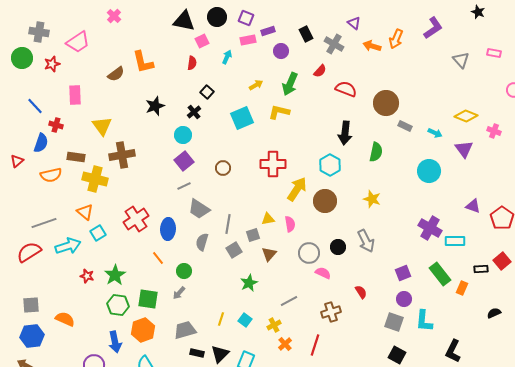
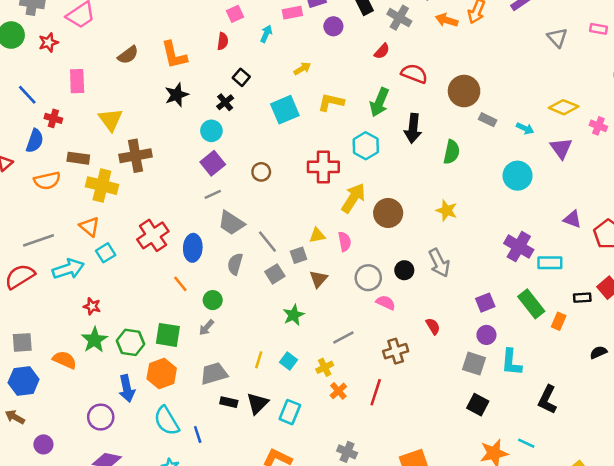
orange L-shape: (143, 62) -> (174, 55), moved
green arrow: (290, 84) -> (379, 102), moved
cyan hexagon: (330, 165) -> (366, 146), moved
gray line: (228, 224) -> (267, 242), turned -48
green star: (115, 275) -> (94, 340), moved

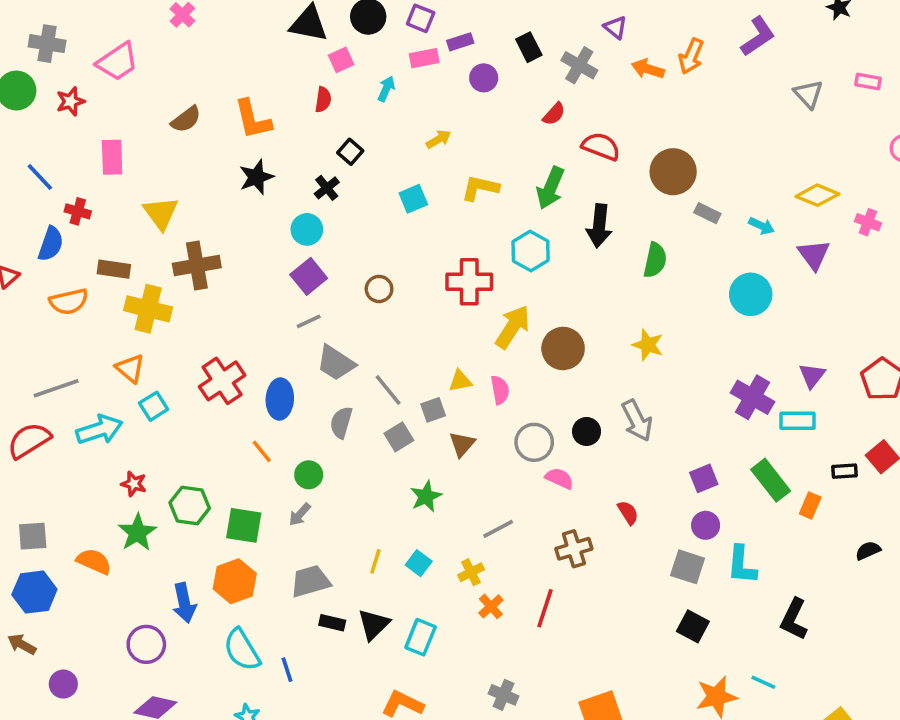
cyan square: (285, 110) -> (413, 199), size x0.7
purple triangle: (572, 219) -> (812, 376), moved, turned 48
green hexagon: (131, 342) -> (190, 505), moved

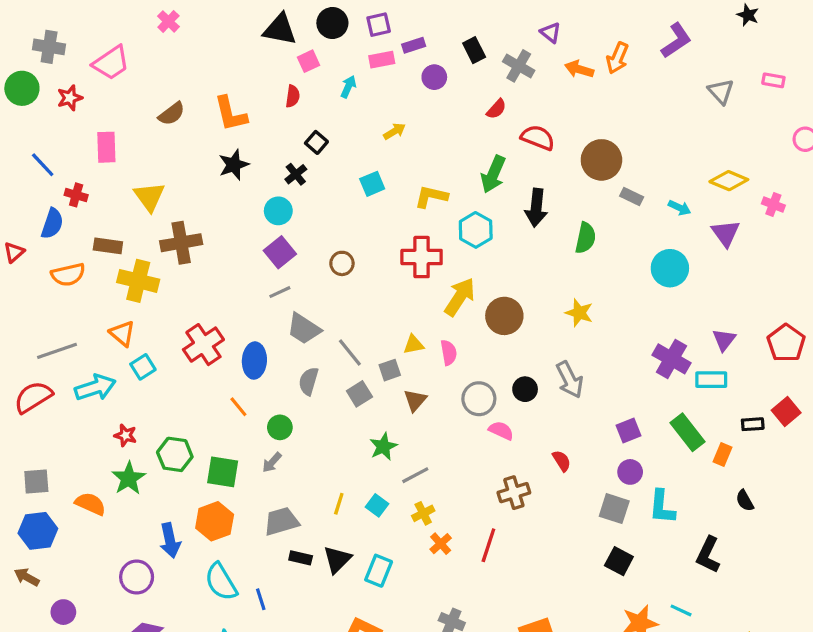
purple square: (421, 18) -> (379, 25), turned -35
yellow L-shape: (480, 188) -> (431, 197), moved
gray line: (498, 529) -> (415, 475), moved
black semicircle: (868, 551) -> (745, 501), moved, turned -95

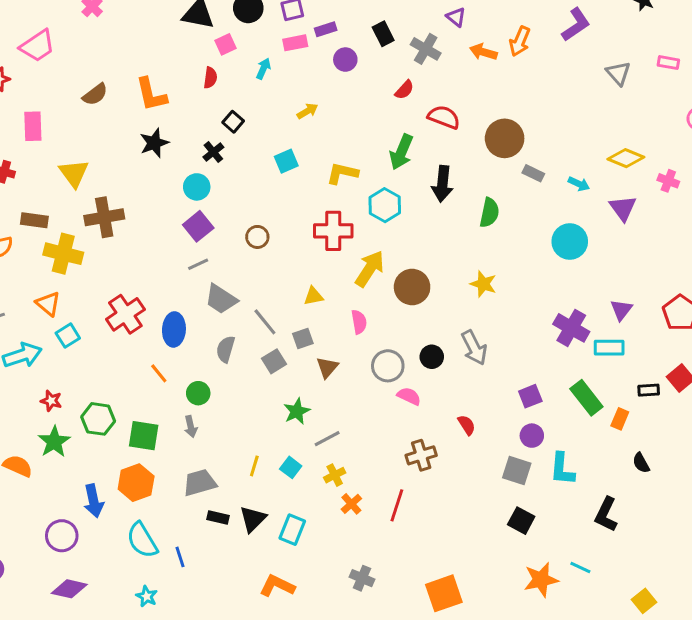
yellow triangle: (414, 345) -> (313, 296), moved
gray arrow: (272, 462) -> (191, 427), turned -55

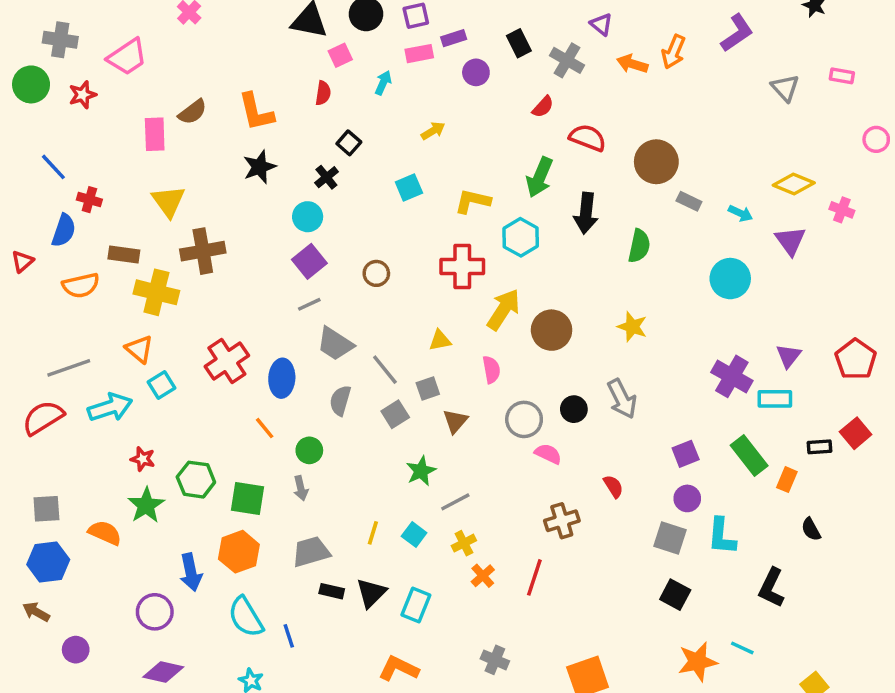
pink rectangle: (33, 126) -> (155, 134), moved

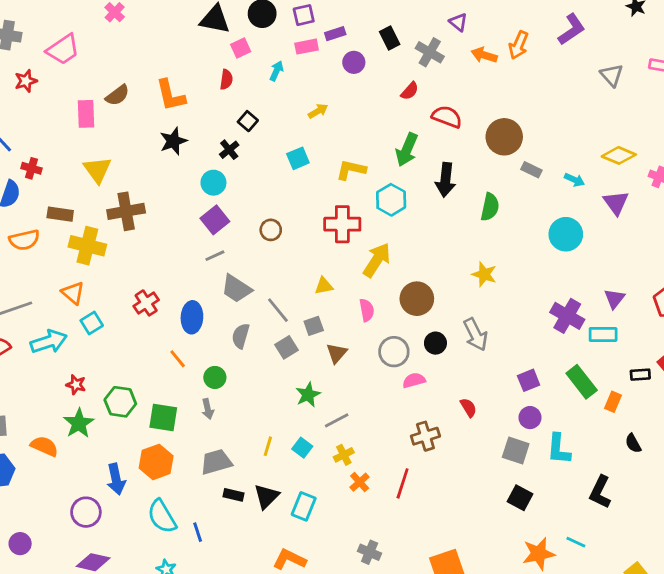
brown circle: (552, 330) -> (417, 299), moved
red cross: (227, 361) -> (146, 303), size x0.7
pink semicircle: (548, 454) -> (414, 380), turned -40

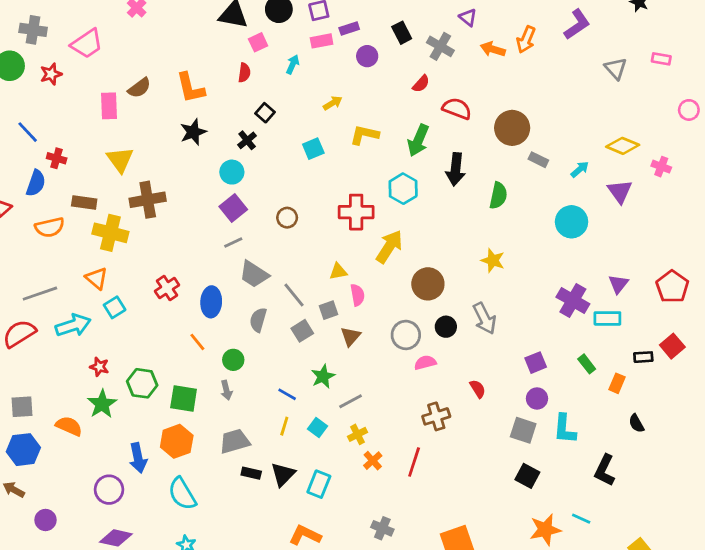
yellow L-shape: (351, 170) -> (364, 135), moved
cyan arrow: (574, 180) -> (580, 169), turned -66
pink semicircle: (367, 310) -> (358, 295), moved
green rectangle: (582, 382) -> (587, 364), size x0.6
blue line: (198, 532) -> (287, 394), moved, turned -42

